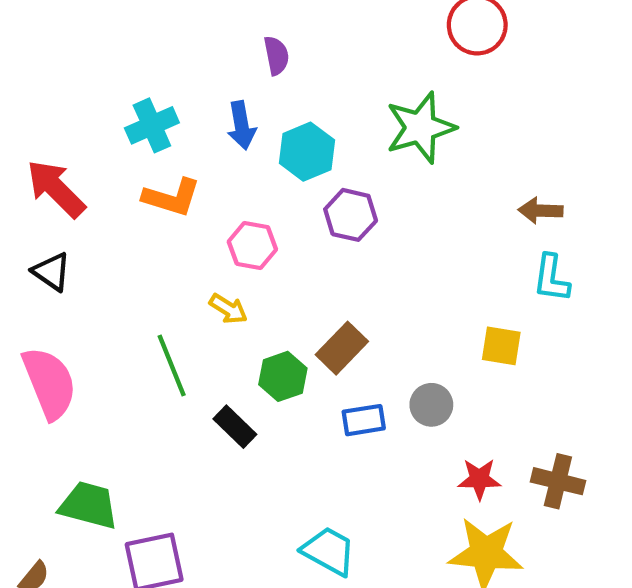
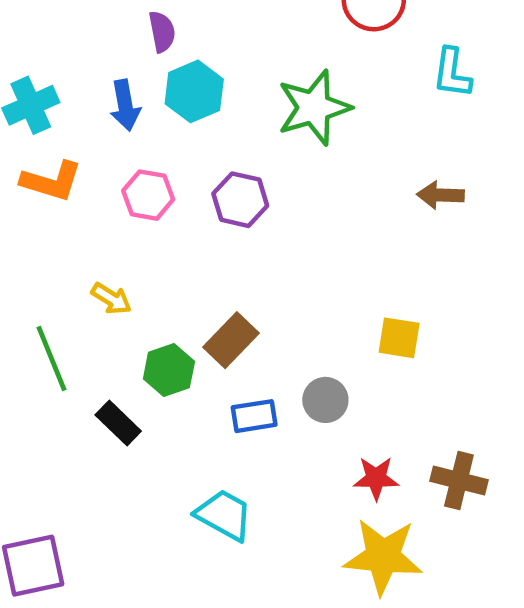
cyan hexagon: (307, 152) -> (194, 91), moved
pink hexagon: (252, 245) -> (148, 195), moved
cyan L-shape: (551, 278) -> (452, 73), moved
cyan trapezoid: (329, 551) -> (224, 515), moved

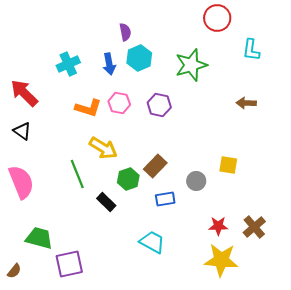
orange L-shape: (51, 181) -> (88, 108), moved
yellow arrow: (111, 299) -> (103, 148), size x1.6
gray circle: (325, 400) -> (196, 181), moved
brown cross: (459, 481) -> (254, 227), turned 35

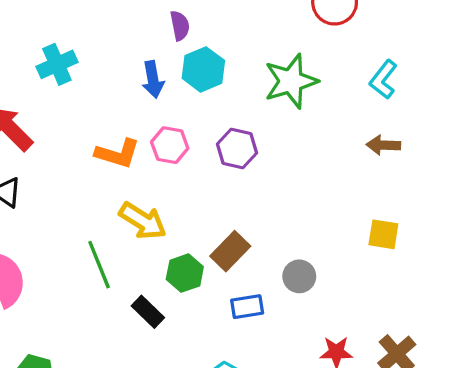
cyan L-shape: (251, 50) -> (383, 80), moved, turned 30
cyan cross: (68, 64) -> (57, 64), moved
yellow square: (228, 165) -> (383, 234), moved

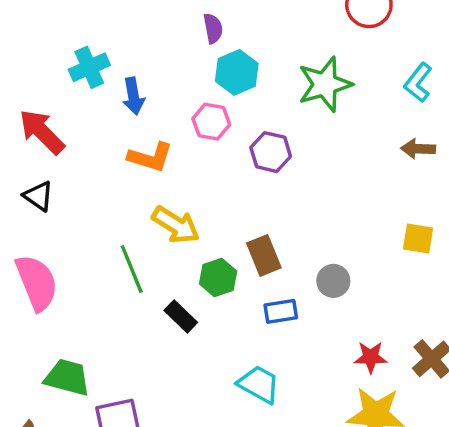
blue arrow: (153, 80) -> (133, 96), moved
pink hexagon: (170, 145) -> (211, 122), moved
brown rectangle: (230, 251) -> (264, 255), turned -66

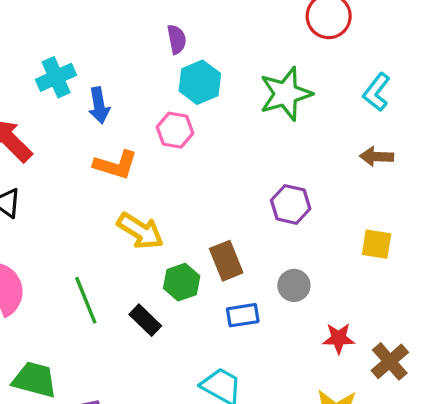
purple hexagon: (271, 152) -> (291, 204), moved
green line: (132, 269) -> (86, 300), moved
red star: (371, 357) -> (339, 338), moved

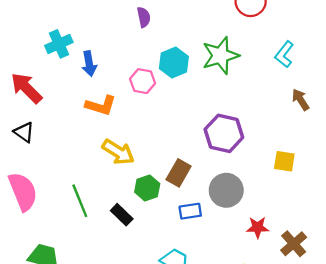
cyan hexagon: (200, 82) -> (174, 62), moved
brown arrow: (377, 157) -> (301, 100), moved, turned 55
purple hexagon: (291, 204) -> (224, 133), size x1.4
brown rectangle: (226, 261) -> (179, 173), turned 52
gray circle: (294, 285) -> (226, 190), size x1.5

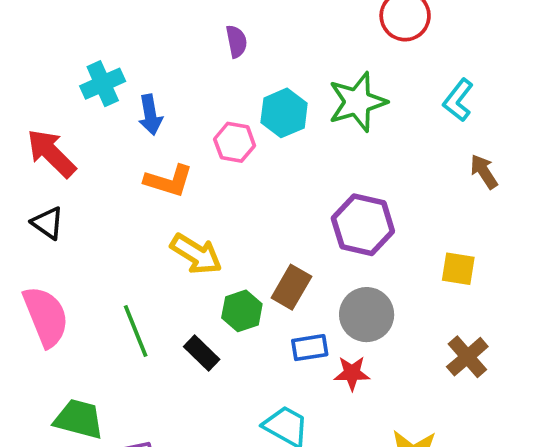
red star: (258, 227) -> (352, 373), moved
brown cross: (294, 244) -> (467, 357), moved

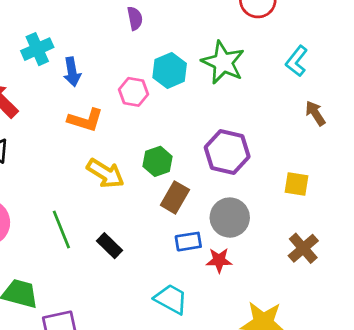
green star: (357, 102) -> (223, 62), turned -30
green hexagon: (242, 311) -> (158, 161), moved

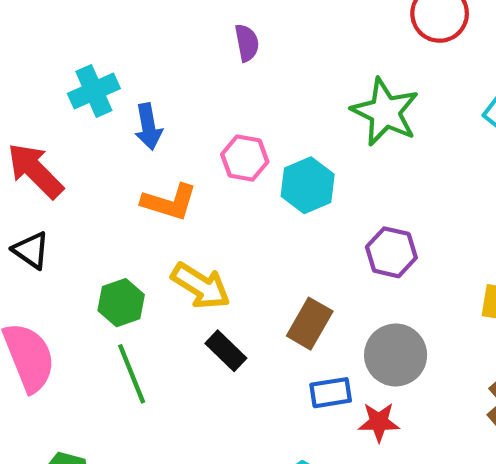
cyan hexagon: (170, 70) -> (308, 185), moved
purple hexagon: (227, 152) -> (391, 252), size x0.7
green hexagon: (158, 161) -> (121, 303), moved
black rectangle: (109, 246) -> (226, 351), moved

